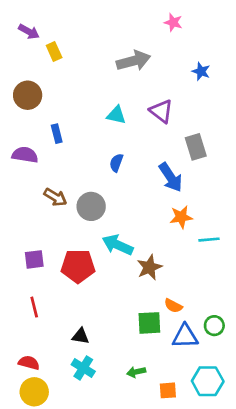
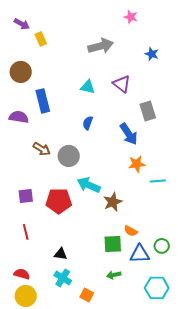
blue rectangle: (57, 134) -> (43, 101), size x1.6
green arrow: (136, 372) -> (114, 275), moved
orange square: (168, 390) -> (87, 295), moved, turned 32

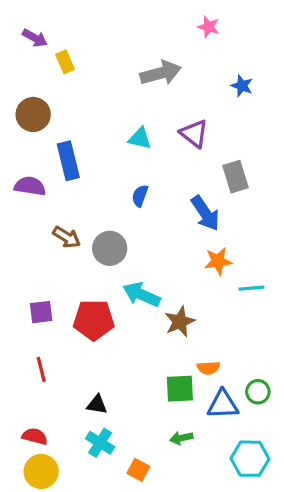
orange semicircle: (131, 231) -> (208, 368), turned -32

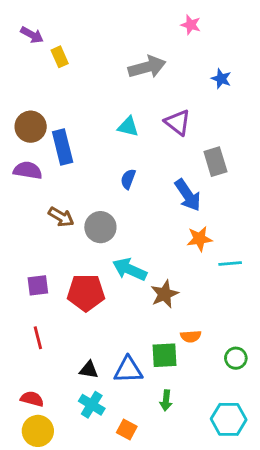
brown circle: (33, 114) -> (31, 127), moved
blue triangle: (223, 405) -> (128, 370), moved
green arrow: (181, 438) -> (166, 400), turned -72

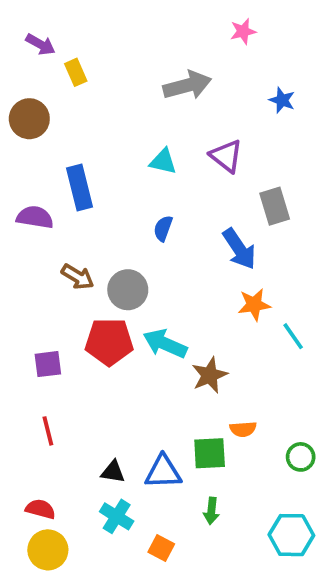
pink star: (191, 25) -> (243, 31), turned -30
brown circle: (31, 127) -> (29, 119), moved
cyan line: (230, 264) -> (293, 336), turned 60
red pentagon: (86, 293) -> (109, 342), moved

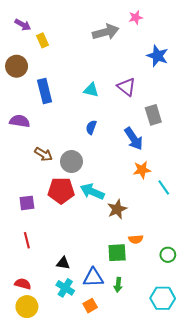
gray arrow: (187, 85) -> (106, 32), moved
blue star: (282, 100) -> (157, 56), size x1.5
blue rectangle: (79, 188) -> (45, 91), moved
blue triangle: (163, 472) -> (93, 278), moved
orange square: (161, 548) -> (90, 306), turned 32

